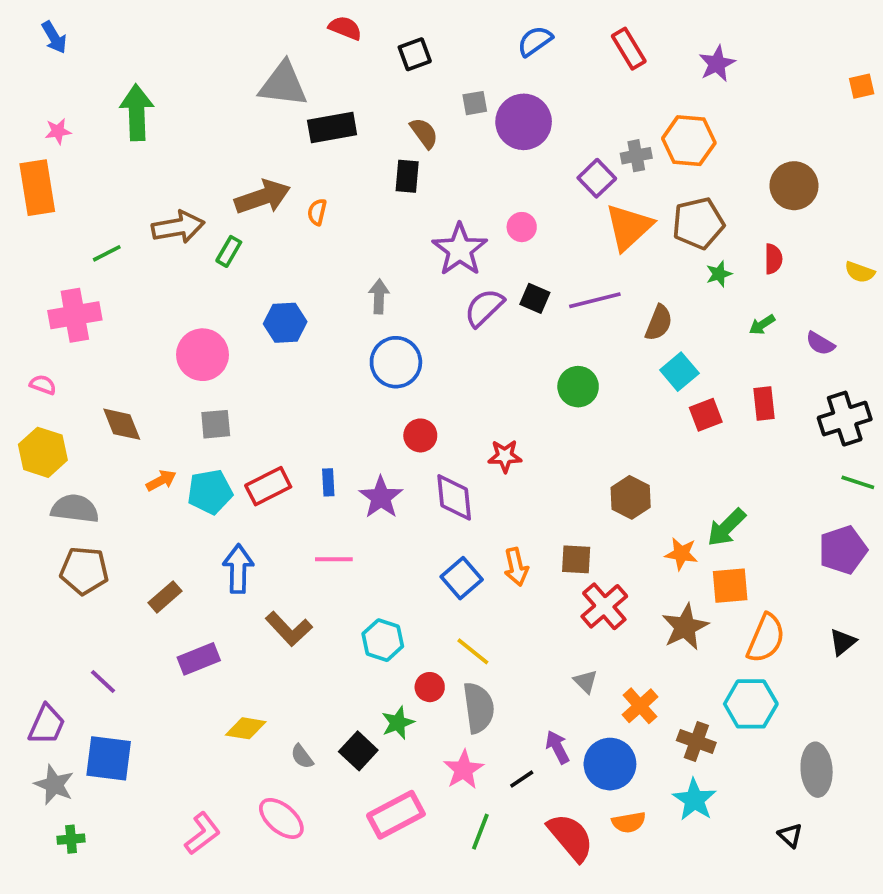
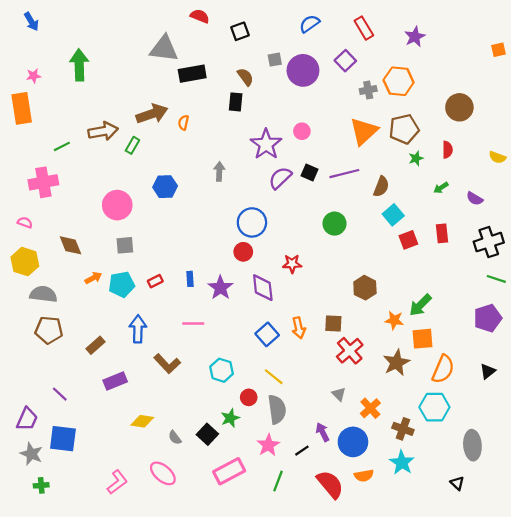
purple square: (597, 178) -> (345, 61), moved
blue circle: (396, 362) -> (252, 222), moved
red rectangle: (268, 486) -> (155, 281), size x0.6

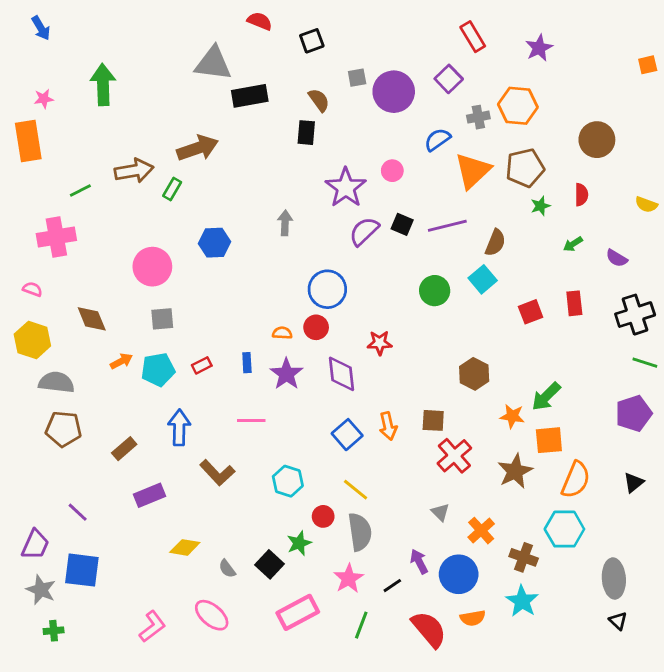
blue semicircle: (310, 24) -> (437, 140), moved
orange semicircle: (184, 123) -> (282, 333), moved, turned 80
cyan square: (393, 215) -> (483, 279), moved
black triangle: (457, 483) -> (618, 621), moved

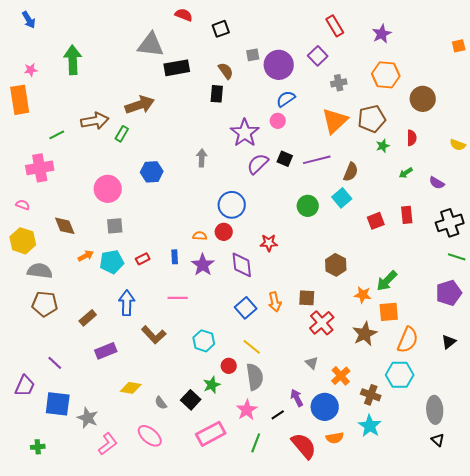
orange hexagon: (518, 106) -> (386, 75), moved
blue semicircle: (437, 140) -> (286, 99), moved
gray star: (41, 590) -> (88, 418), moved

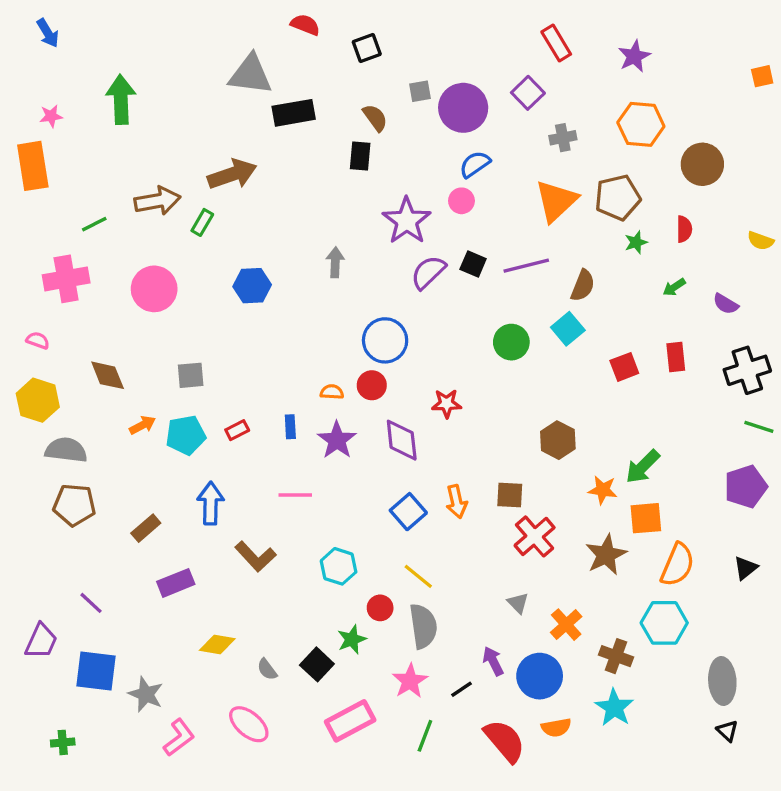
pink circle: (108, 189) -> (154, 289), moved

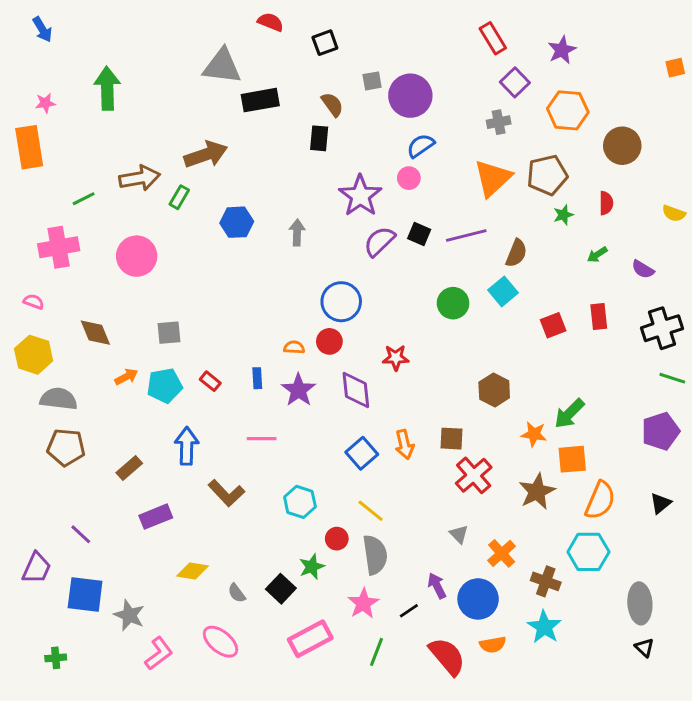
purple square: (528, 93) -> (515, 82), moved
blue hexagon: (252, 286) -> (237, 222), moved
red rectangle: (237, 430) -> (210, 381), turned 66

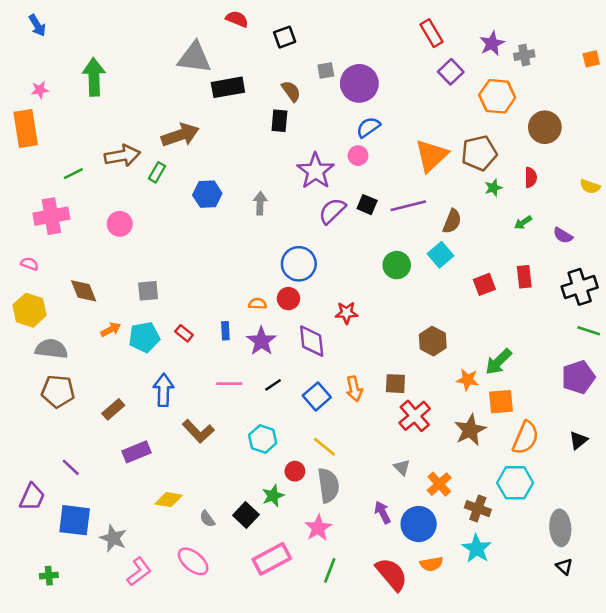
gray cross: (499, 122) -> (524, 55), moved
pink circle: (137, 256) -> (120, 224), size x0.7
black line: (409, 611) -> (273, 385), moved

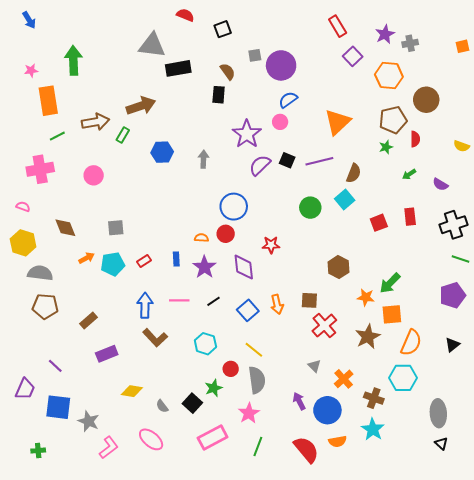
orange rectangle: (26, 129) -> (48, 101), moved
brown pentagon: (479, 153) -> (393, 120), moved
red rectangle: (184, 333) -> (144, 261), turned -72
blue arrow: (164, 390) -> (145, 305), moved

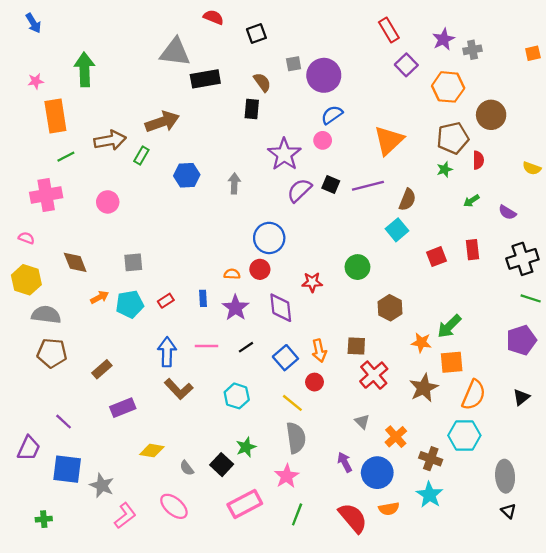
green circle: (310, 208) -> (357, 267), moved
red circle: (231, 369) -> (314, 382), moved

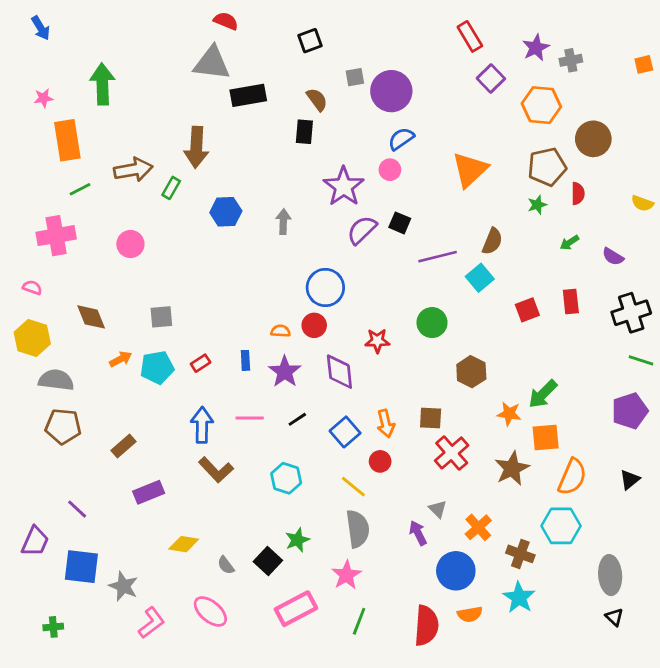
red semicircle: (213, 17) -> (226, 21), moved
brown arrow: (162, 122) -> (196, 147), turned 112
purple line: (368, 186) -> (438, 257), moved
purple arrow: (345, 462) -> (418, 533), moved
red semicircle: (353, 518) -> (426, 626), turned 44

